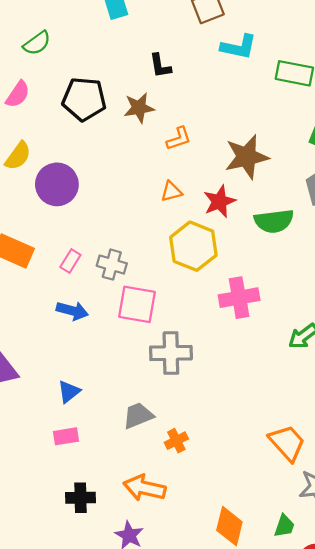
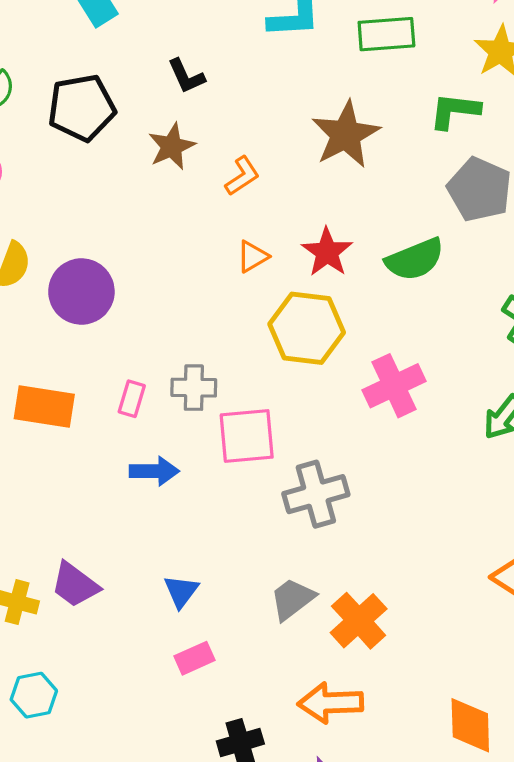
black pentagon: (84, 99) -> (82, 108), moved
brown star: (247, 157) -> (346, 135), moved
orange cross: (176, 441) -> (359, 621), size x1.6

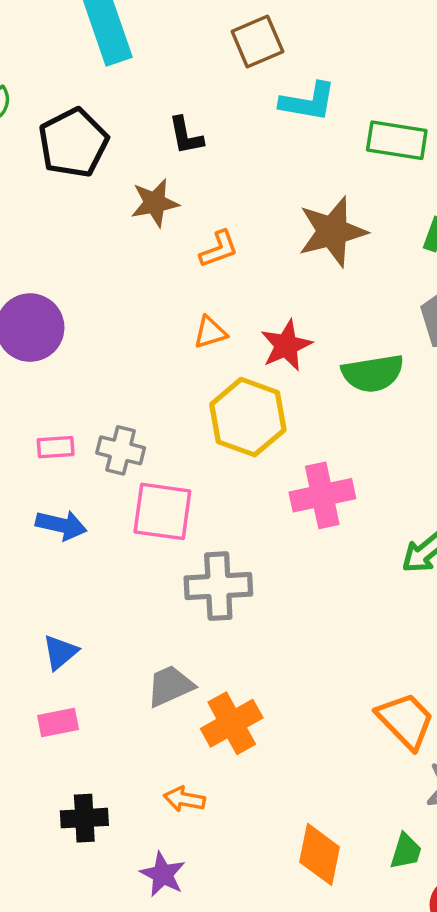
black pentagon: (82, 108) -> (73, 143), turned -30
pink rectangle: (132, 399) -> (56, 447), turned 56
orange arrow: (331, 703) -> (184, 799), size x0.6

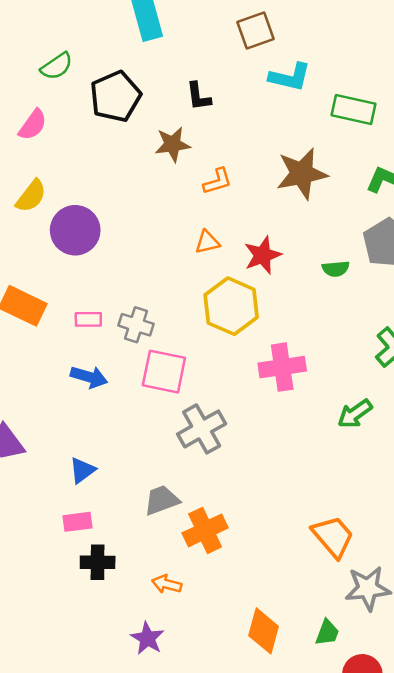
green semicircle: (373, 373) -> (336, 269), moved, size x0.6
gray cross: (218, 586) -> (202, 429), turned -30
black cross: (84, 818) -> (98, 562), moved

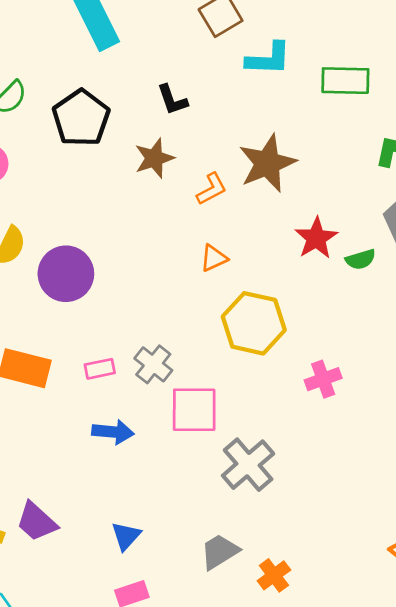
brown star: (302, 174) -> (267, 163), moved
red star: (263, 255) -> (316, 238), moved
gray cross: (136, 325) -> (153, 364), turned 32
pink cross: (282, 367) -> (323, 379), size x0.7
orange cross: (205, 530) -> (274, 575), size x0.7

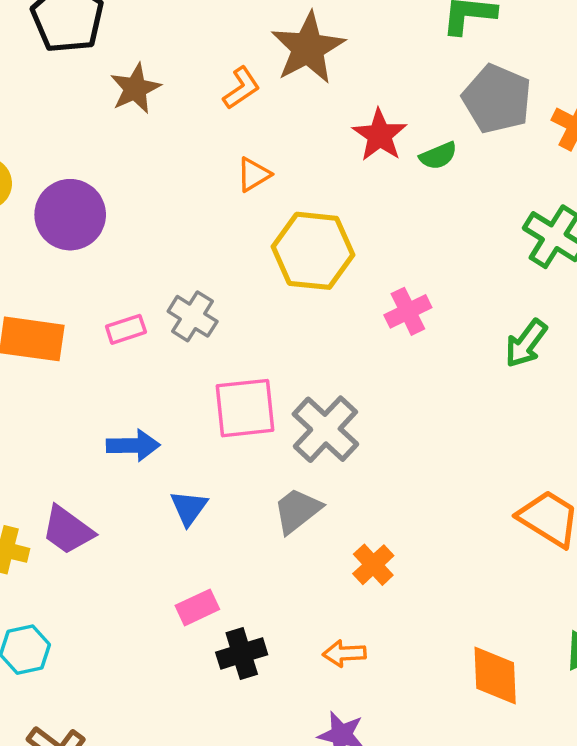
brown star: (154, 158) -> (135, 88), moved
pink square: (194, 410) -> (245, 408), moved
blue arrow: (113, 432) -> (133, 445), moved
blue triangle: (126, 536) -> (189, 508), moved
gray trapezoid: (220, 552) -> (297, 511), moved

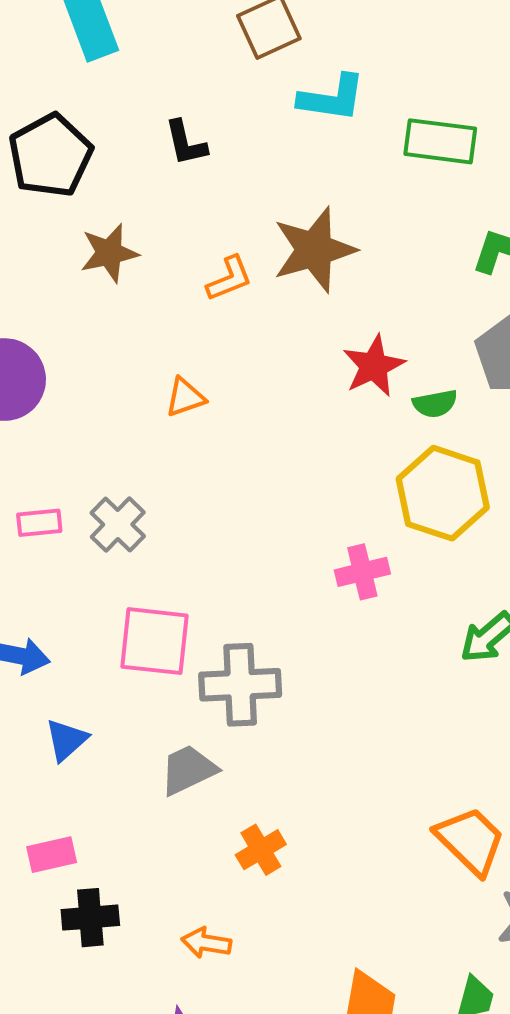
orange triangle: (254, 174) -> (185, 397), moved
yellow hexagon: (313, 251) -> (443, 493), moved
gray cross: (325, 429) -> (240, 685), turned 32

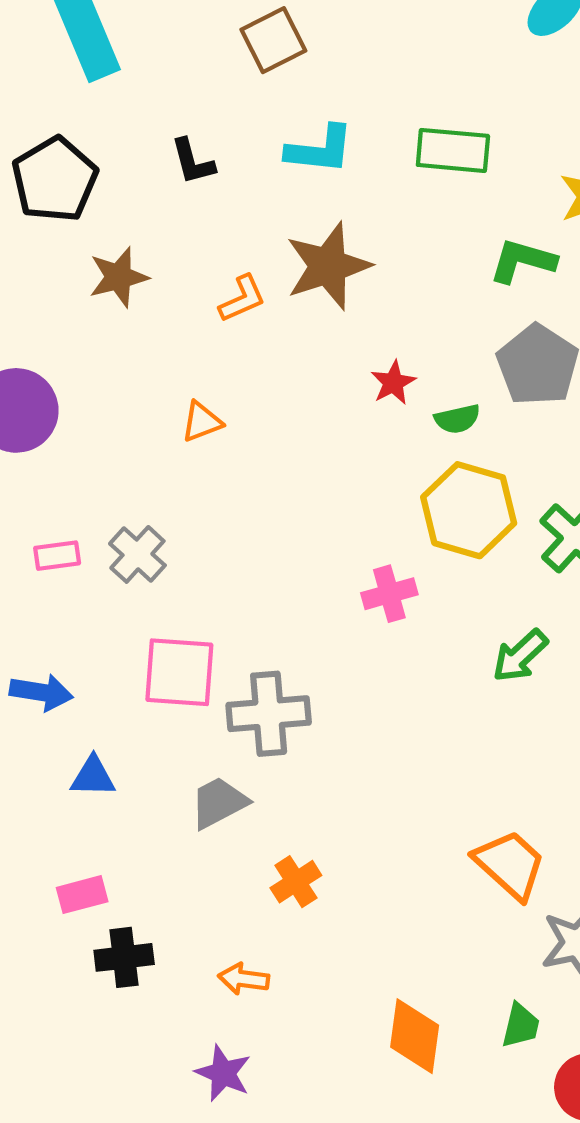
cyan L-shape: (332, 98) -> (320, 150), moved
red star: (374, 366) -> (393, 383), size x0.7
blue triangle: (66, 740) -> (93, 777), turned 45

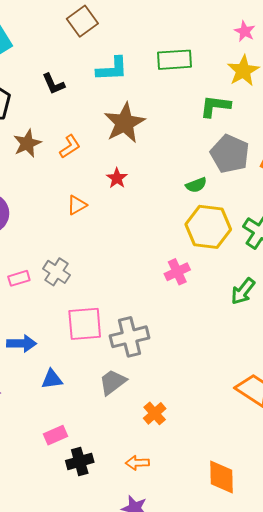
orange L-shape: (242, 299) -> (70, 146), moved
red star: (393, 383) -> (117, 178), moved

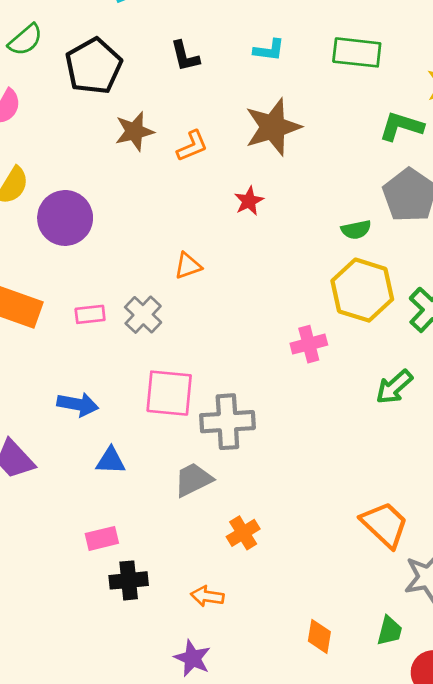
cyan L-shape: (112, 69) -> (269, 50), size x0.7
orange triangle: (77, 205) -> (188, 266), moved
orange diamond: (221, 477) -> (319, 636), size x0.7

